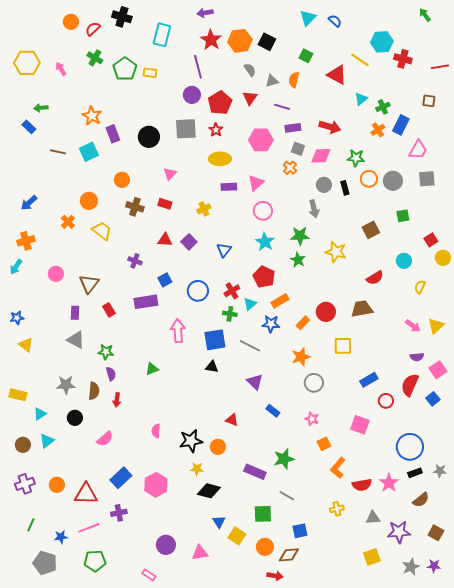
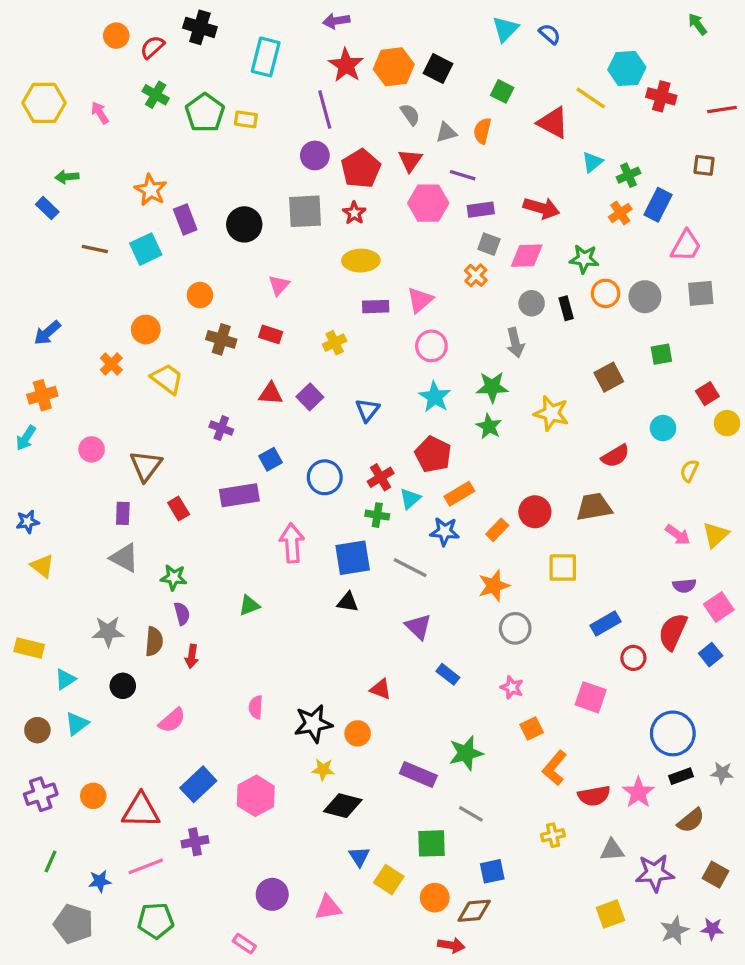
pink hexagon: (261, 140) -> (428, 203), moved

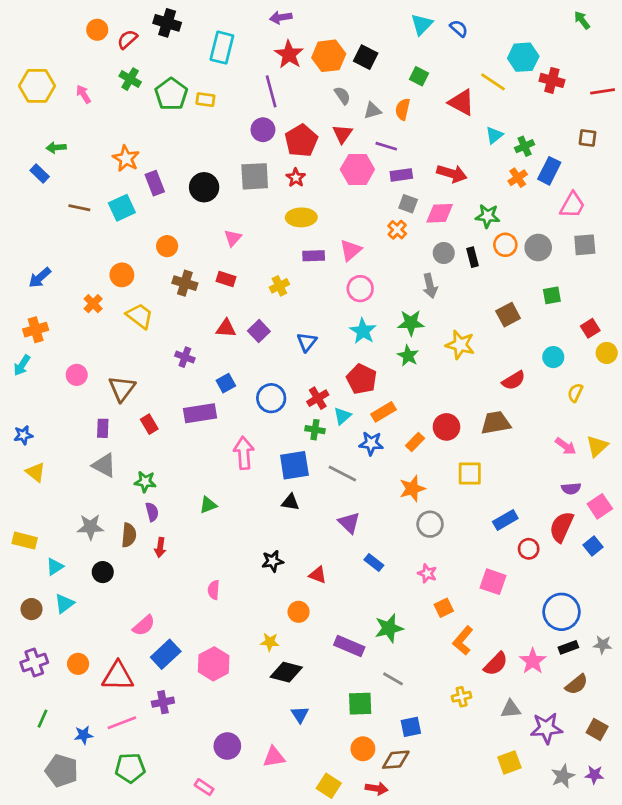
pink semicircle: (172, 720) -> (144, 625), moved
black star: (313, 724) -> (273, 561), moved, size x0.7
red semicircle: (594, 796) -> (496, 664), turned -36
yellow square: (389, 880) -> (329, 786), moved

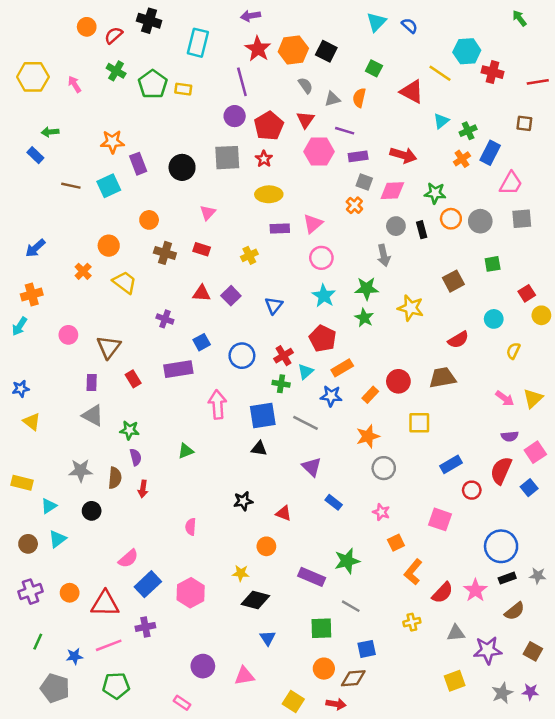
orange star: (126, 158) -> (112, 142), turned -30

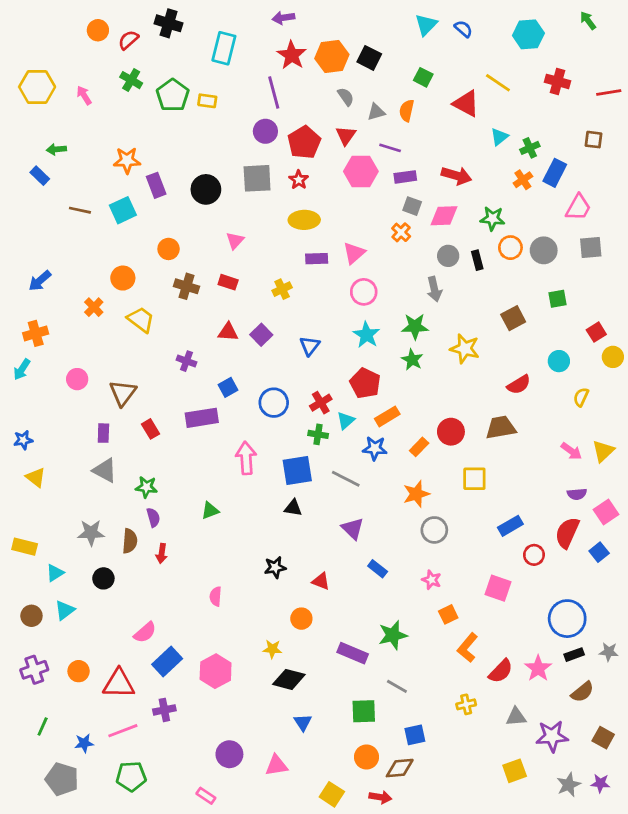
cyan hexagon: (467, 51) -> (528, 34), moved

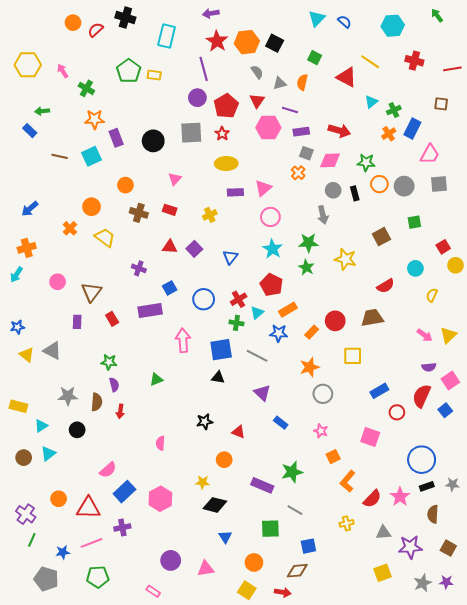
green cross: (131, 80) -> (86, 88), moved
gray triangle: (105, 470) -> (52, 351), moved
purple cross: (34, 670) -> (26, 514), moved, turned -36
brown semicircle: (582, 692) -> (433, 514), turned 132
orange circle: (366, 757) -> (254, 562), moved

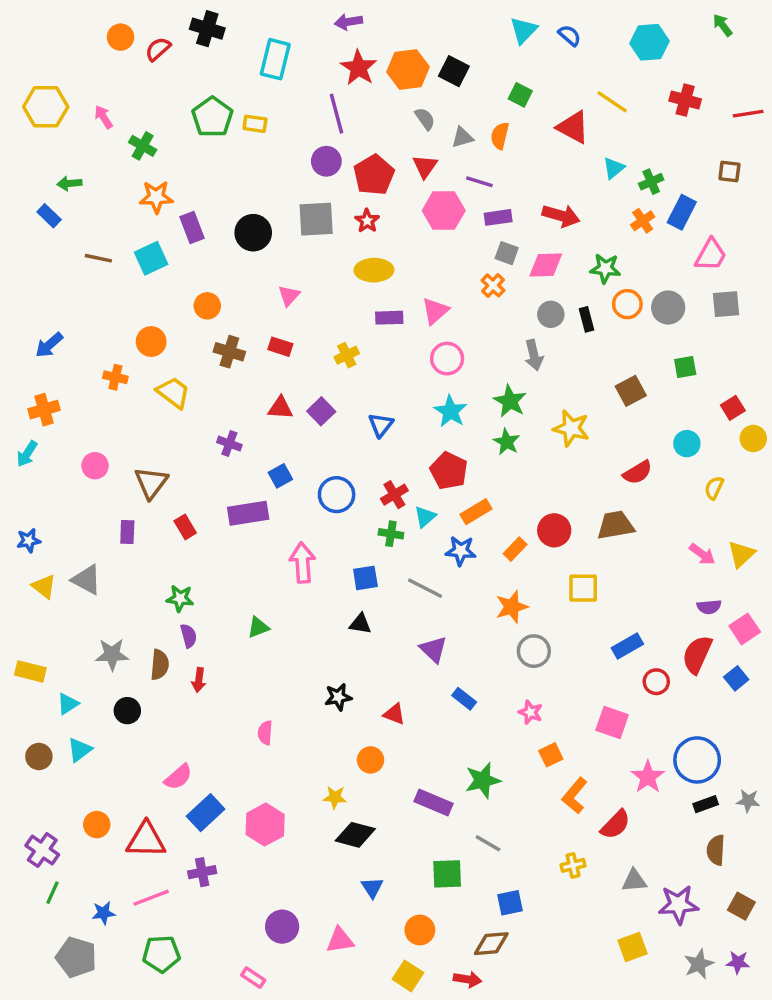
orange cross: (70, 228) -> (115, 377), turned -32
green star: (308, 243) -> (510, 401), turned 30
blue square: (221, 350) -> (365, 578), size x0.7
pink star: (400, 497) -> (648, 777), moved

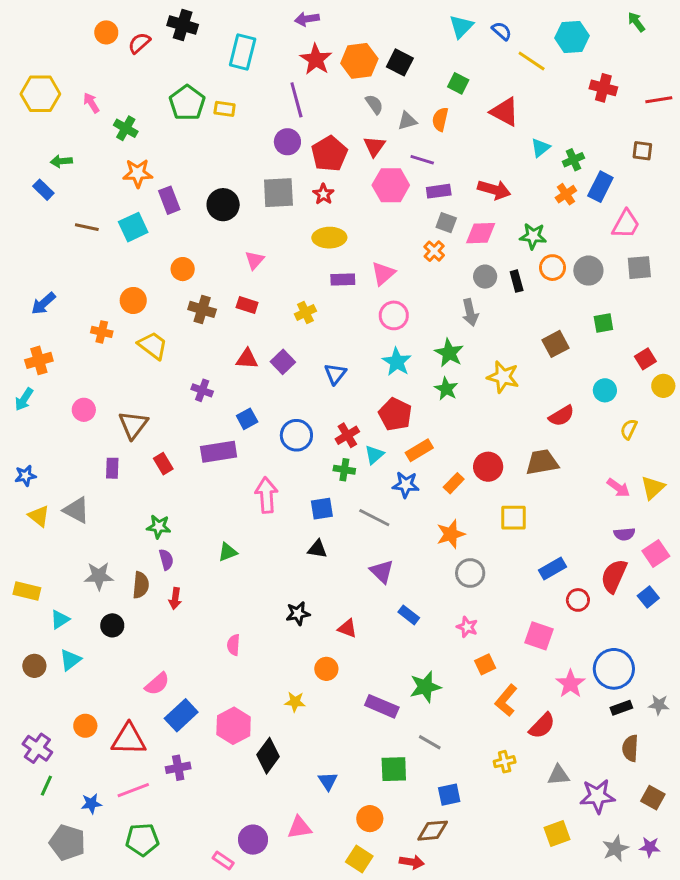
yellow line: (612, 102) -> (532, 61), moved
black diamond: (355, 835) -> (268, 756), moved, turned -68
purple circle: (282, 927) -> (253, 840), moved

